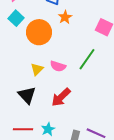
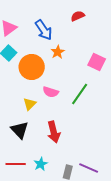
pink semicircle: (58, 66) -> (51, 92), moved
red arrow: (61, 97) -> (54, 132), turned -60

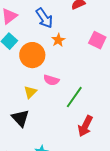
pink square: (97, 62) -> (97, 40), moved
green line: (80, 94) -> (74, 97), moved
red arrow: (54, 132) -> (85, 126), moved, turned 40

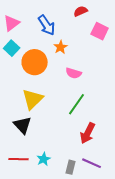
pink square: (97, 40) -> (100, 31), moved
pink semicircle: (51, 80) -> (74, 73), moved
yellow triangle: (30, 92) -> (33, 99), size x1.6

